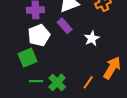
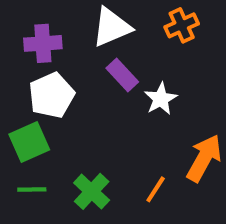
purple rectangle: (65, 26) -> (122, 75), moved
green line: (36, 81) -> (32, 189), moved

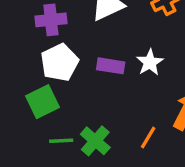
purple rectangle: (122, 75) -> (111, 66), moved, turned -36
green line: (32, 189) -> (61, 141), moved

